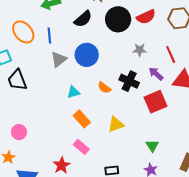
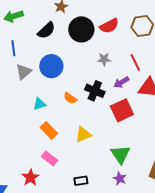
purple arrow: (156, 74) -> (121, 82), turned -70
green triangle: (152, 146) -> (120, 154), size x1.5

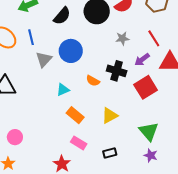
black rectangle: (81, 181) -> (110, 153), moved

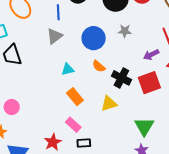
blue line: (31, 37) -> (58, 12), moved
gray star: (122, 38) -> (125, 31), moved
blue circle: (71, 51) -> (94, 38), moved
black cross: (117, 71) -> (121, 78), moved
black rectangle: (110, 153) -> (84, 143), moved

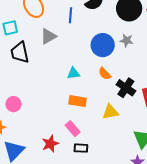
gray star: (125, 31) -> (127, 40), moved
gray triangle: (55, 36) -> (48, 36), moved
orange rectangle: (75, 97) -> (78, 101), turned -48

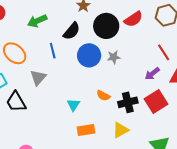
blue circle: (103, 45) -> (89, 55), moved
cyan triangle: (73, 73) -> (73, 105), turned -32
black cross: (126, 88) -> (128, 102), turned -30

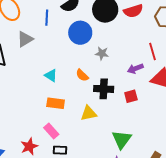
gray star: (114, 57) -> (102, 53), moved
red square: (156, 101) -> (131, 96), size x0.6
cyan triangle: (73, 105) -> (51, 75), turned -48

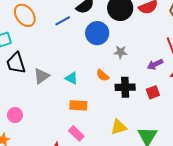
blue line: (47, 18) -> (63, 21), turned 63
gray triangle: (25, 39) -> (42, 76), moved
yellow triangle: (89, 113) -> (119, 127), moved

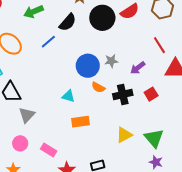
blue circle: (97, 33) -> (88, 66), moved
purple arrow: (155, 64) -> (138, 68), moved
gray triangle: (42, 76) -> (27, 115), moved
pink rectangle: (76, 133) -> (49, 150), moved

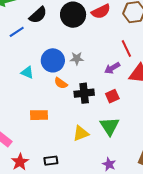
purple arrow: (138, 68) -> (112, 68), moved
cyan triangle: (68, 96) -> (27, 72), moved
green triangle: (154, 138) -> (110, 126), moved

